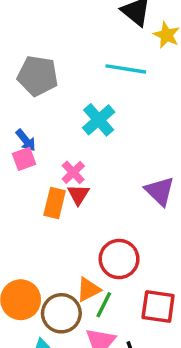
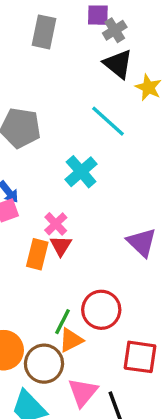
cyan line: (126, 69) -> (108, 121), turned 33
green line: (104, 305) -> (63, 322), moved

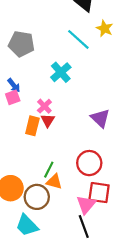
yellow star: (148, 87) -> (105, 28), moved
red circle: (101, 310) -> (89, 163), moved
orange triangle: (71, 340) -> (54, 182), turned 42
pink triangle: (83, 392) -> (86, 205), moved

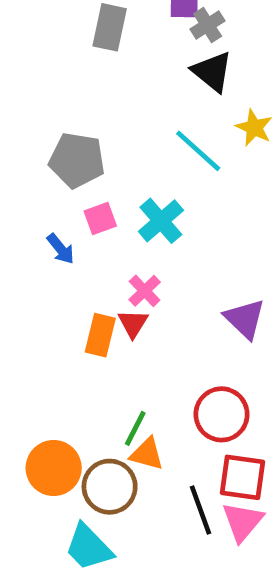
pink square: (13, 97) -> (100, 219), moved
pink cross: (44, 106) -> (145, 291), moved
pink triangle: (86, 205) -> (242, 522), moved
black line: (84, 226) -> (201, 510), moved

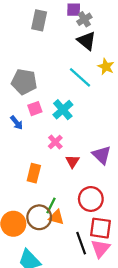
red triangle: (133, 323) -> (73, 161), moved
orange rectangle: (100, 335) -> (34, 173), moved
brown circle: (110, 487) -> (39, 217), moved

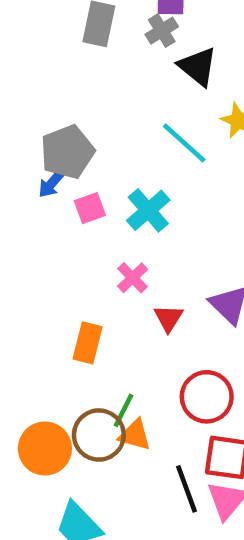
gray cross: (84, 19) -> (162, 31), moved
gray pentagon: (24, 82) -> (67, 152), turned -30
blue arrow: (17, 123) -> (52, 183), moved, turned 80

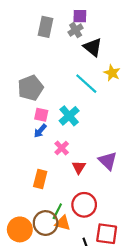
blue arrow: (52, 183) -> (40, 131), moved
pink square: (90, 208) -> (41, 115), turned 32
red circle: (207, 397) -> (84, 205), moved

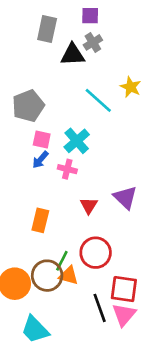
gray cross: (76, 30) -> (93, 42), moved
black triangle: (93, 47) -> (73, 55), moved, turned -42
pink cross: (62, 148) -> (67, 169), moved, turned -32

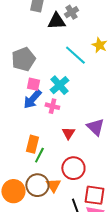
blue arrow: (40, 160) -> (32, 99), size x1.5
green line: (62, 261) -> (39, 155), moved
orange triangle: (69, 276) -> (53, 185), turned 42

